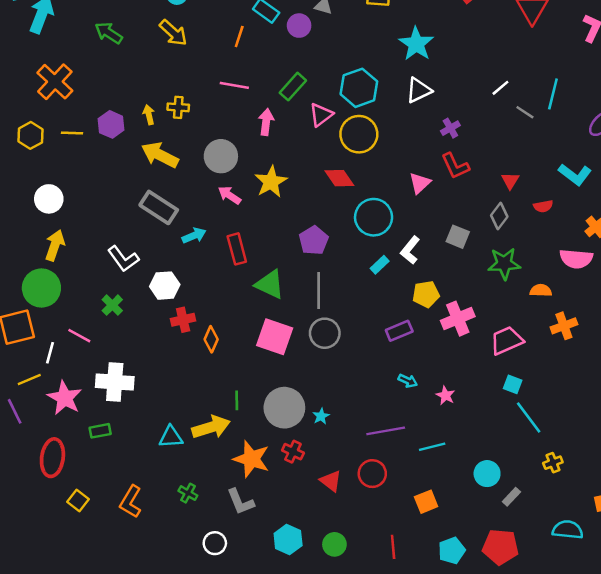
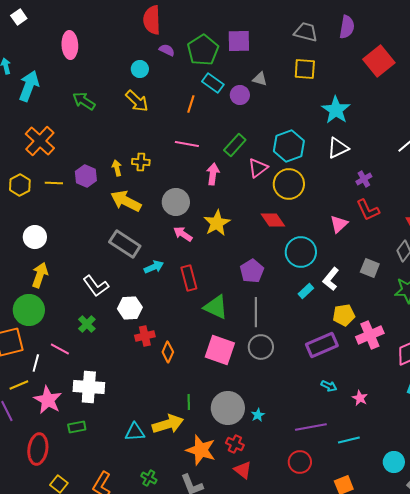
purple rectangle: (399, 331) -> (322, 345), size x1.4
red triangle: (331, 481) -> (243, 470), moved

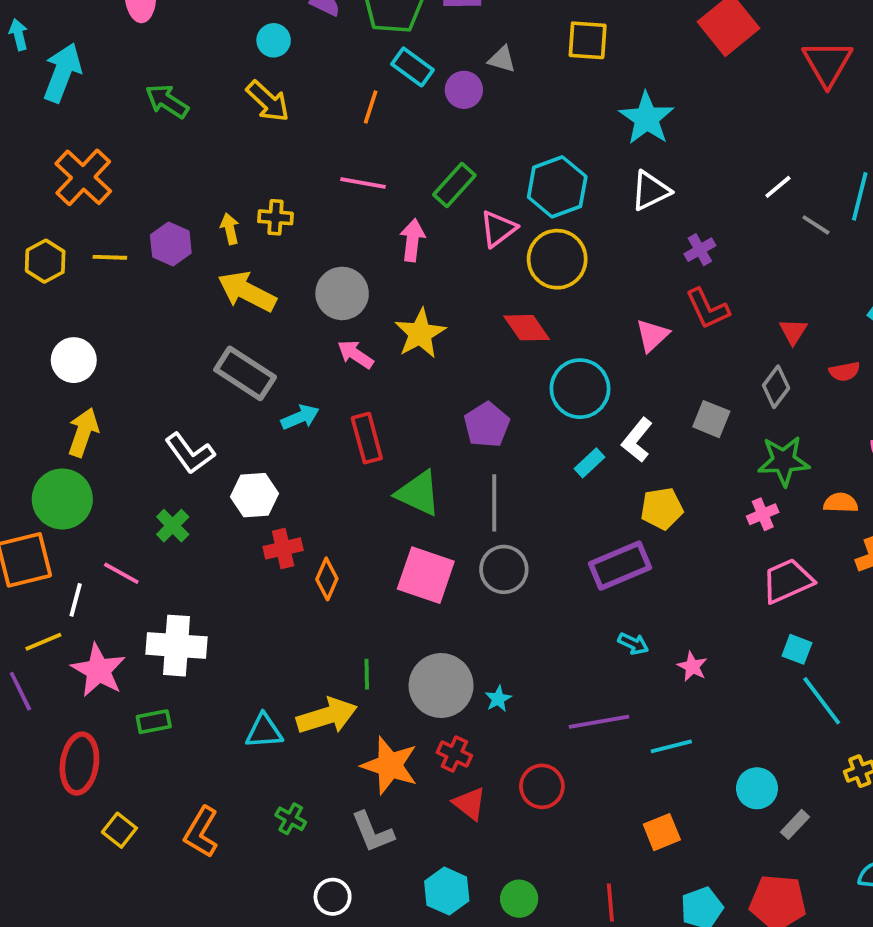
pink cross: (370, 335) -> (763, 514), moved, size x0.6
red circle: (300, 462) -> (542, 786), moved

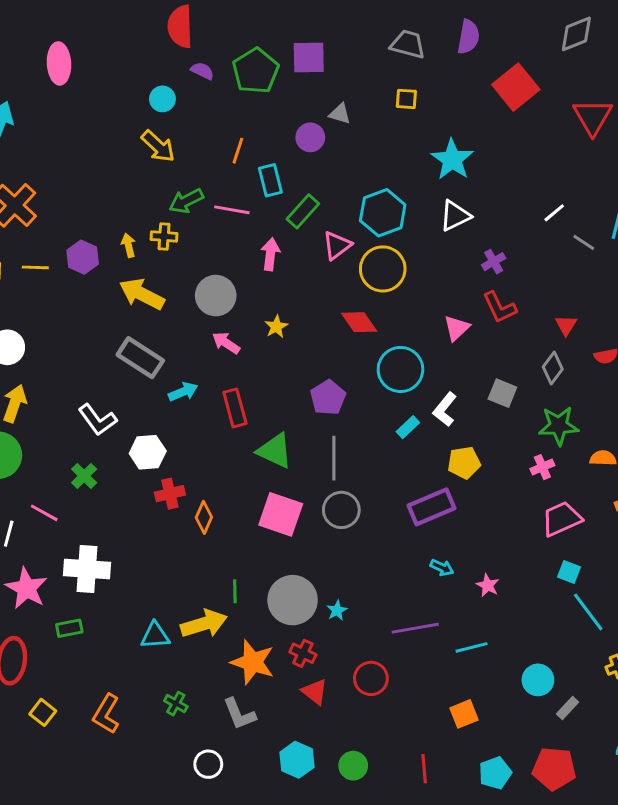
yellow square: (588, 40) -> (406, 99), size x0.7
cyan rectangle: (413, 67) -> (270, 180), moved, turned 40
green arrow: (167, 101) -> (186, 201), moved, turned -60
yellow star: (420, 333) -> (276, 327), size x0.6

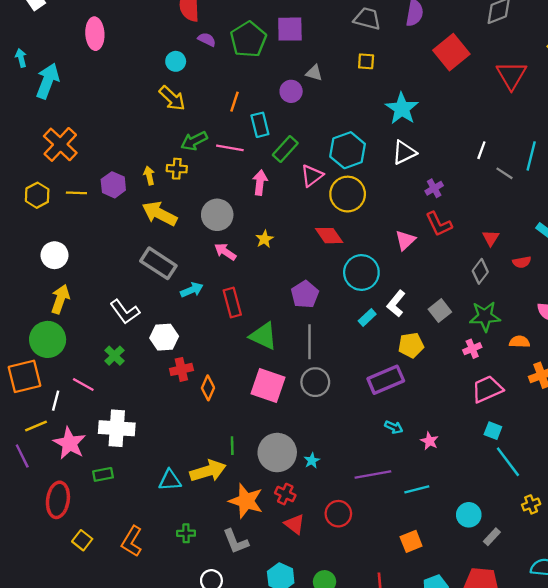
white line: (554, 213) -> (481, 150), turned -30
gray square: (502, 393) -> (440, 311), moved, turned 30
green cross: (176, 704) -> (186, 533), turned -30

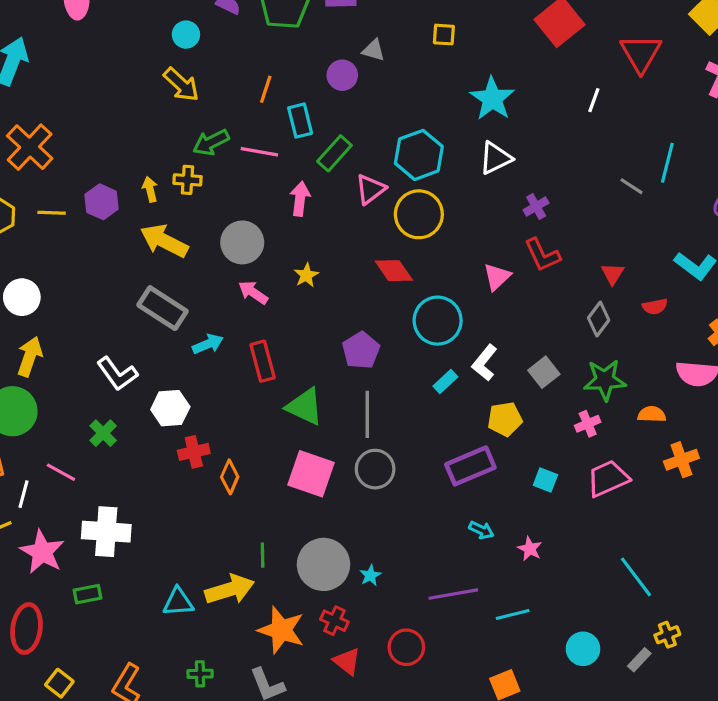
white line: (481, 150) -> (594, 100), moved
cyan square: (493, 431) -> (545, 480), moved
gray rectangle: (492, 537) -> (639, 660), moved

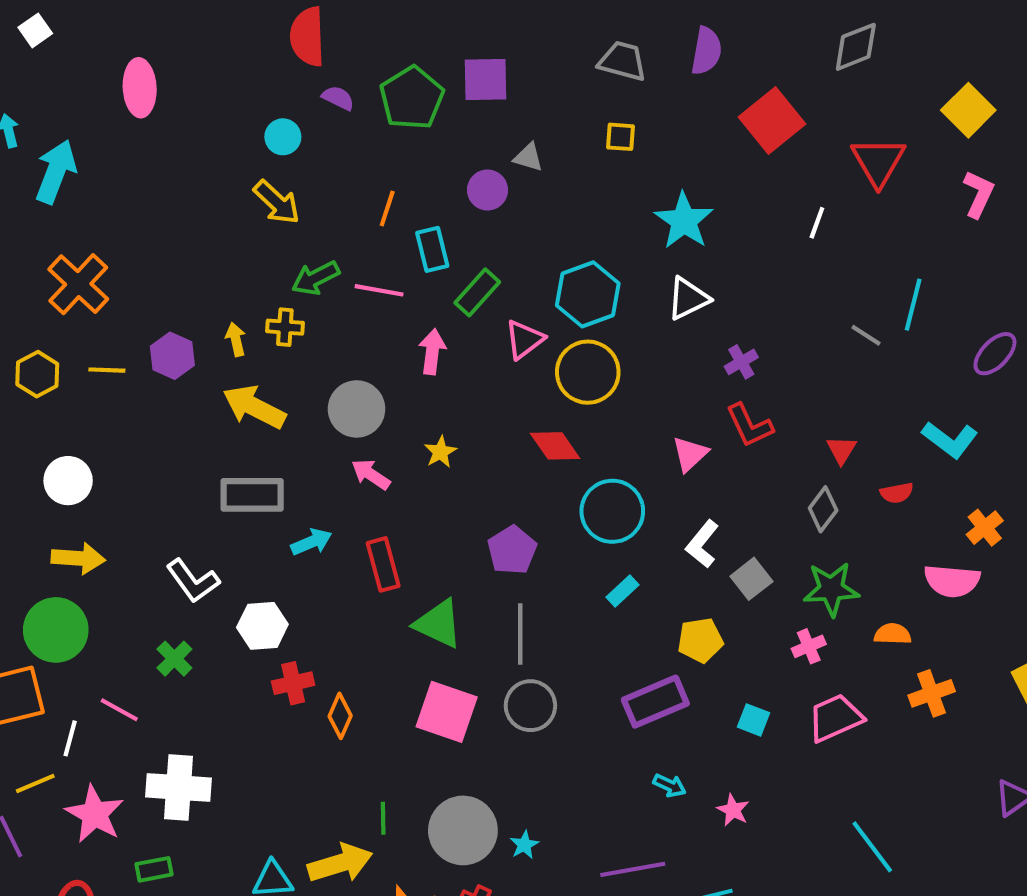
gray rectangle: (163, 308) -> (252, 495), turned -33
yellow arrow: (30, 357) -> (78, 558), turned 75
white L-shape: (484, 363) -> (702, 544), moved

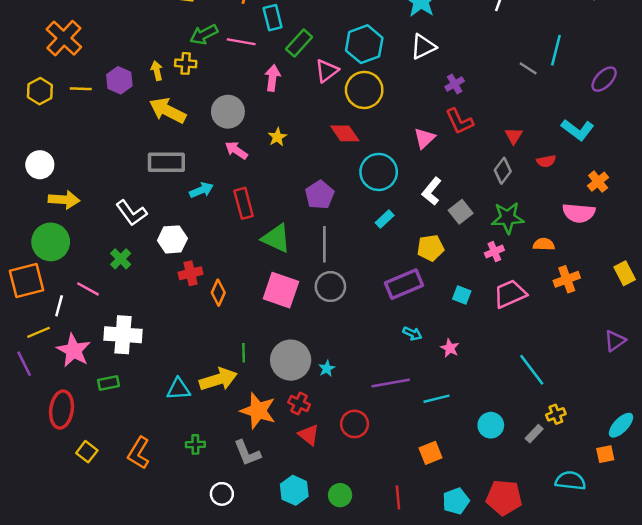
white circle: (68, 481) -> (40, 165), moved

